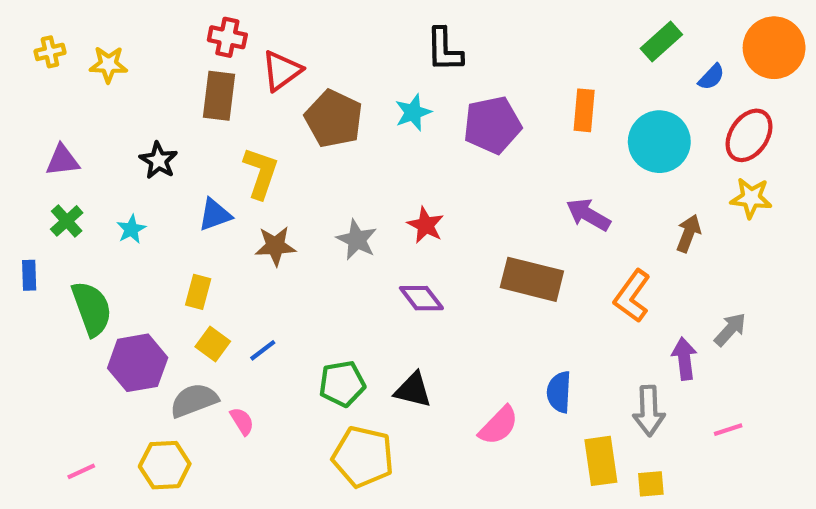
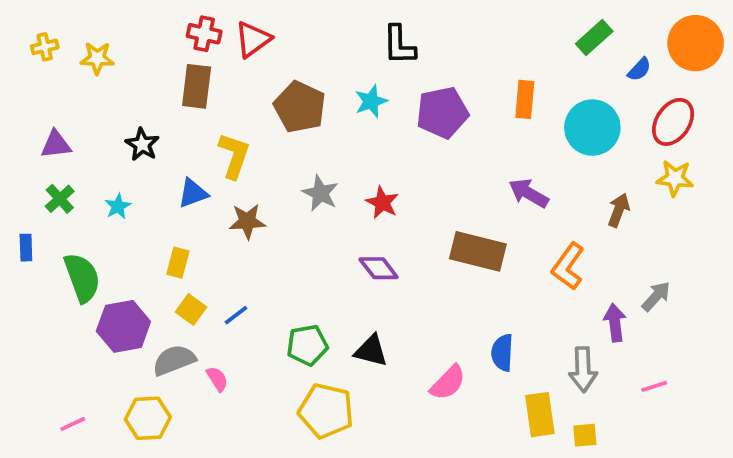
red triangle: (282, 71) -> (253, 39), moved
gray star: (357, 240) -> (320, 193), moved

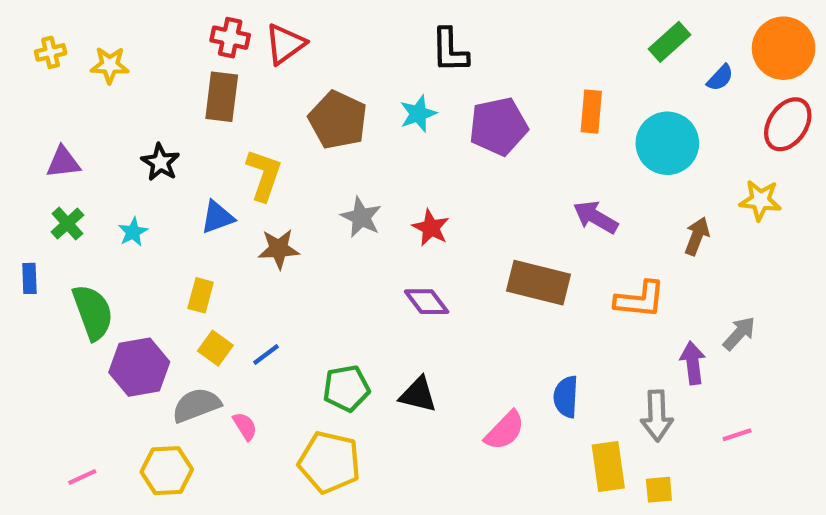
red ellipse: (673, 122) -> (788, 124), moved
orange L-shape: (568, 266) -> (640, 300), turned -120
yellow pentagon: (326, 411) -> (329, 462), moved

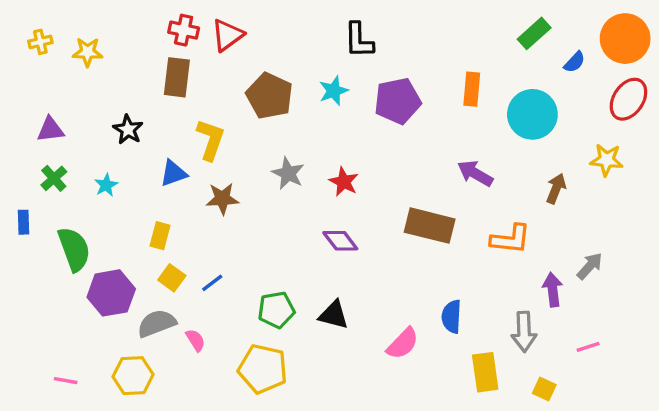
pink line: (82, 477) -> (66, 381), turned 35
yellow square: (659, 490) -> (544, 389), moved, turned 30

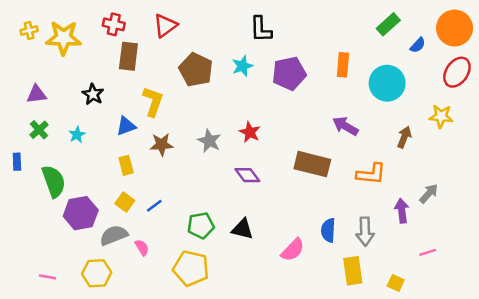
red cross: (184, 30) -> (114, 24), moved
yellow star: (88, 52) -> (63, 38), size x1.6
gray star: (288, 173) -> (209, 141), moved
yellow rectangle: (160, 236) -> (126, 165), moved, turned -30
gray arrow: (524, 332) -> (365, 232), moved

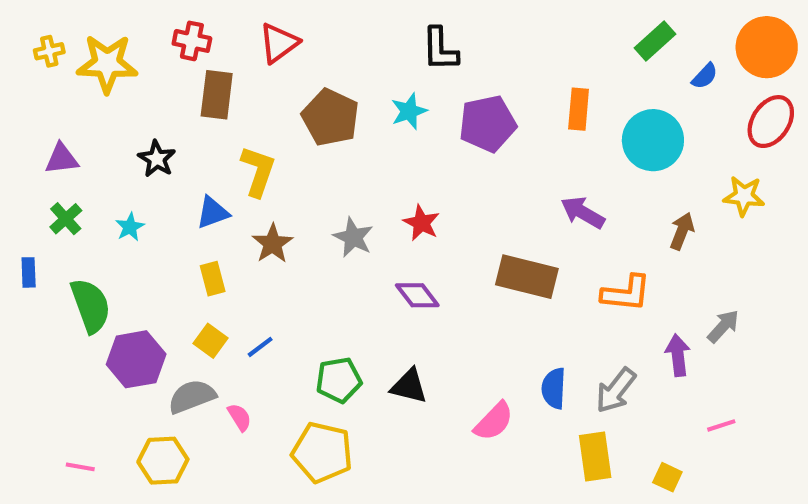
brown star: (162, 144) -> (273, 244), turned -30
gray arrow: (365, 232) -> (616, 390), turned 40

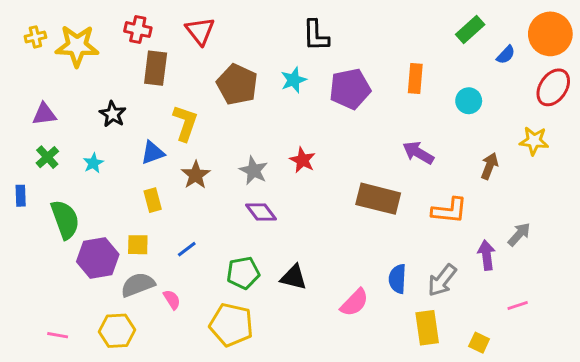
red triangle: (279, 43) -> (200, 31), turned -32
cyan circle: (653, 140) -> (469, 101), size x0.6
purple diamond: (417, 295) -> (261, 212), moved
yellow square: (211, 341) -> (138, 245), moved, turned -35

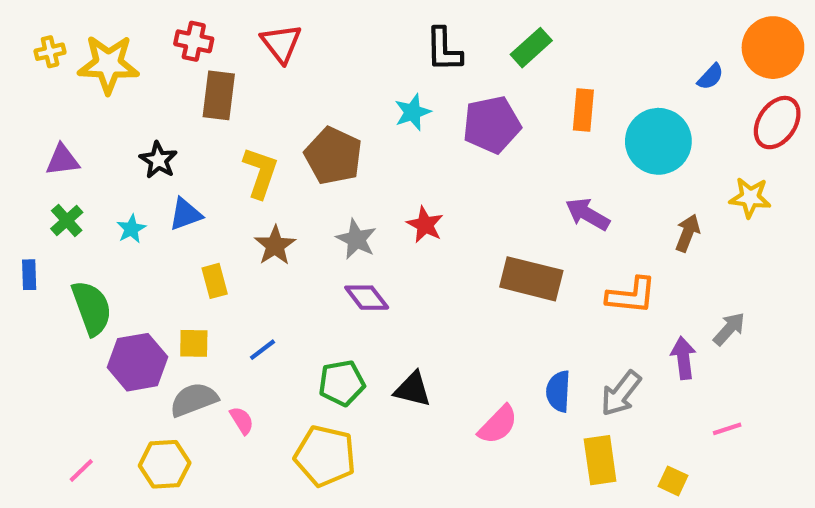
green rectangle: (470, 30) -> (531, 48), moved
brown pentagon: (237, 84) -> (333, 156), moved
cyan circle: (469, 101) -> (658, 141), size x1.8
blue triangle: (153, 153) -> (185, 214), moved
pink line: (58, 335) -> (81, 470), turned -54

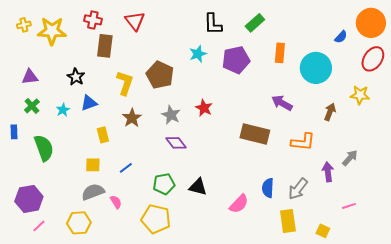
purple hexagon: (138, 362) -> (29, 199), moved

